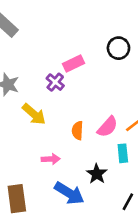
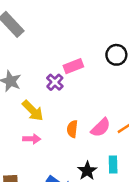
cyan rectangle: (123, 153) -> (113, 165), moved
pink arrow: (51, 159) -> (32, 139), moved

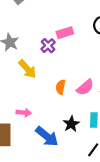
pink arrow: (32, 139) -> (24, 113), moved

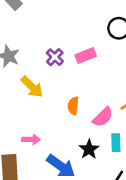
pink rectangle: (65, 33) -> (86, 56), moved
pink semicircle: (85, 87) -> (103, 117), moved

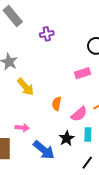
pink rectangle: (86, 56) -> (83, 73), moved
purple cross: (55, 57) -> (47, 34), moved, turned 32

